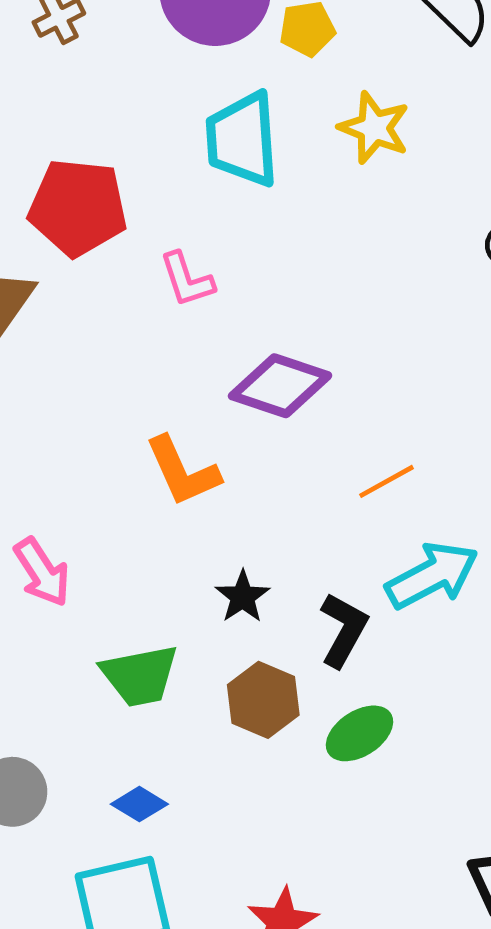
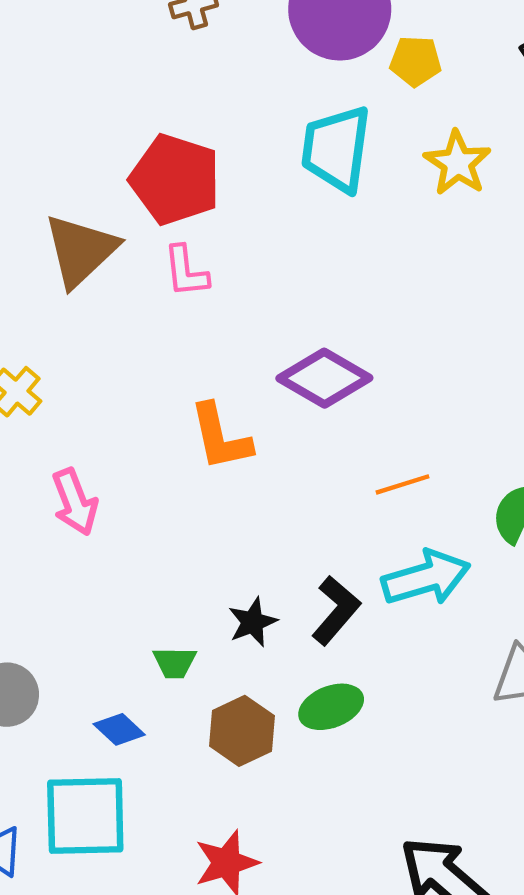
pink L-shape: (187, 280) -> (186, 271), moved
black star: (243, 597) -> (253, 622), moved
green trapezoid: (140, 676) -> (175, 663), moved, size x0.6
brown hexagon: (263, 700) -> (242, 731), moved

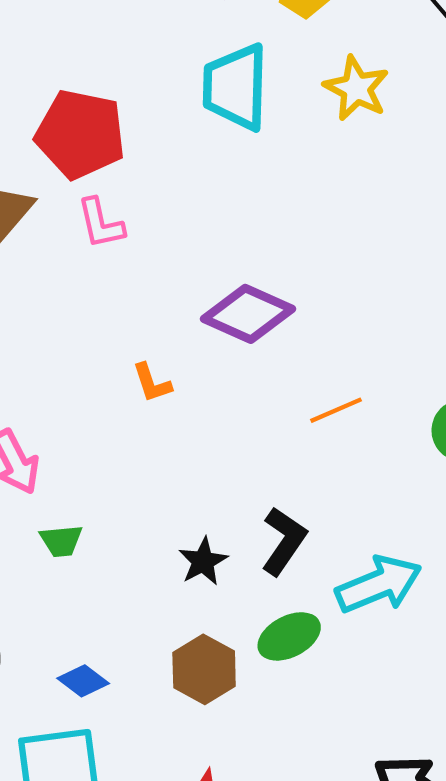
orange L-shape: (220, 437) -> (152, 383), size x0.6
cyan arrow: (426, 578) -> (379, 584), moved
green trapezoid: (175, 663) -> (61, 541), moved

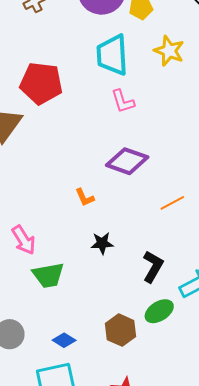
pink L-shape: (101, 223) -> (123, 101), moved
green trapezoid: (61, 541) -> (48, 275), size x1.6
black star: (203, 561) -> (102, 243), moved, turned 30

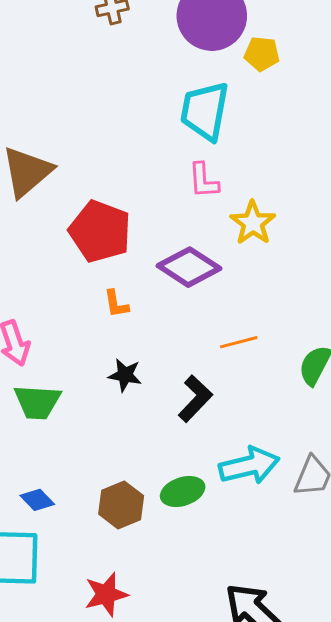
yellow star: (169, 51) -> (253, 223), moved
red pentagon: (41, 83) -> (100, 231), moved
black L-shape: (153, 267) -> (195, 399), moved

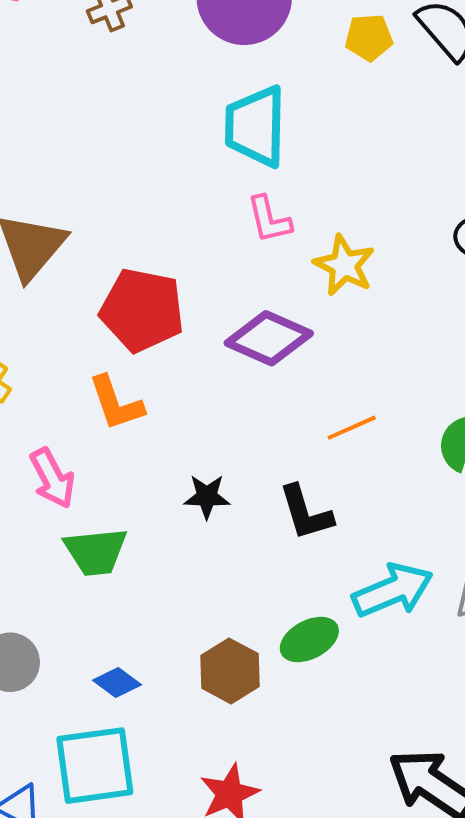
yellow pentagon: (262, 54) -> (369, 38), moved
orange L-shape: (116, 304) -> (116, 403), moved, size x1.5
black L-shape: (195, 399) -> (306, 513), turned 129

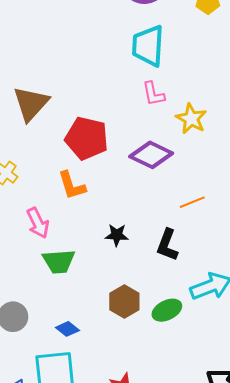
black L-shape: (306, 513) -> (167, 245), turned 36
brown hexagon: (230, 671) -> (124, 301), moved

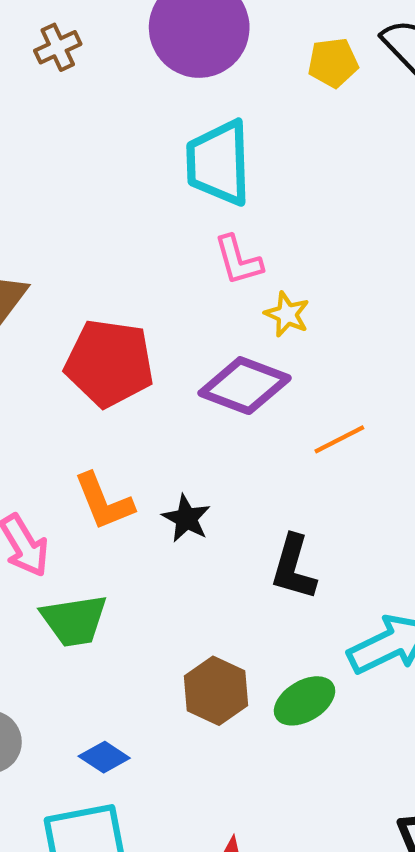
yellow star: (191, 119) -> (287, 314), moved, size x0.7
orange L-shape: (72, 186) -> (104, 502), moved
orange line: (192, 202) -> (339, 439), moved
black star: (117, 235) -> (186, 518), moved, turned 30

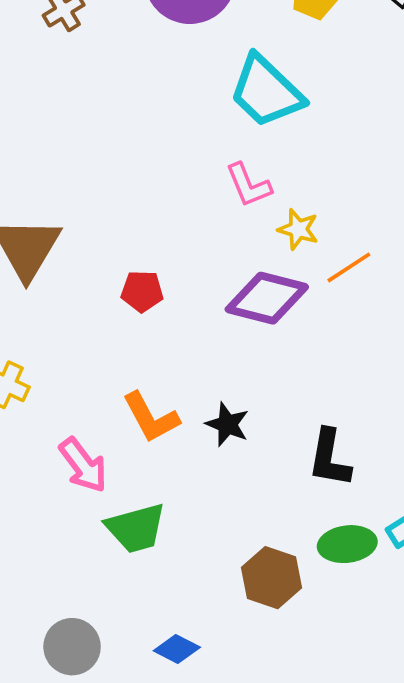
cyan trapezoid: (219, 163) -> (266, 91), moved, turned -38
red pentagon: (109, 363) -> (142, 291), size x0.5
orange line: (339, 439) -> (349, 267), moved
green ellipse: (305, 701) -> (347, 544), moved, turned 30

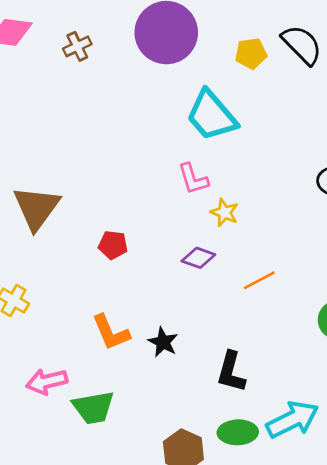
orange line: (349, 267) -> (259, 280), moved
purple diamond: (267, 298) -> (198, 258), size x0.6
pink arrow: (83, 465) -> (47, 382), moved, turned 108

